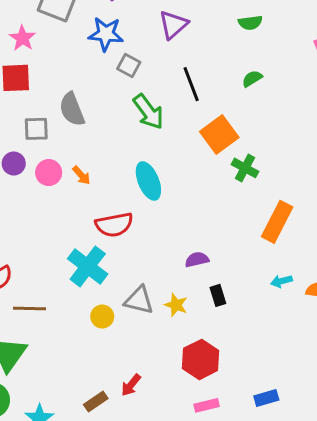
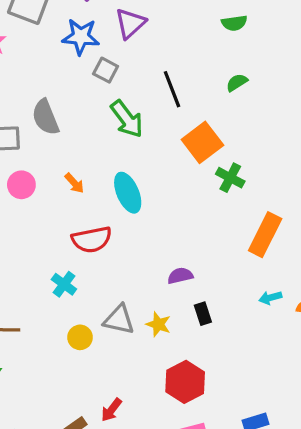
purple triangle: (173, 25) -> (130, 23), moved
orange arrow: (81, 175) -> (74, 183), moved
cyan cross: (88, 266) -> (64, 284), size x0.6

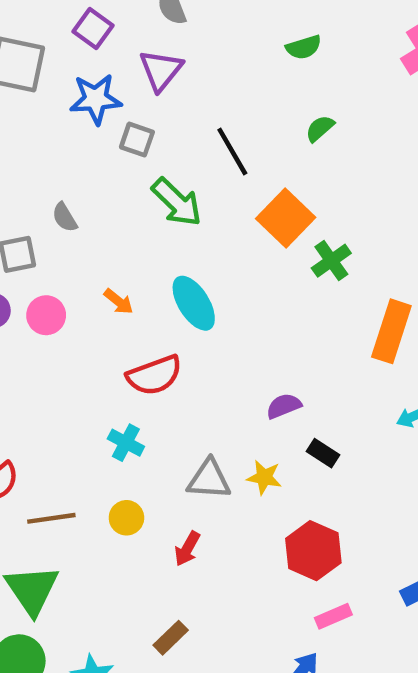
gray semicircle: (45, 117) -> (65, 217), size x0.6
green cross: (230, 178) -> (331, 261), turned 36
black rectangle: (203, 314) -> (323, 453), turned -30
yellow circle: (80, 337) -> (126, 518), moved
red arrow: (111, 410) -> (187, 549), moved

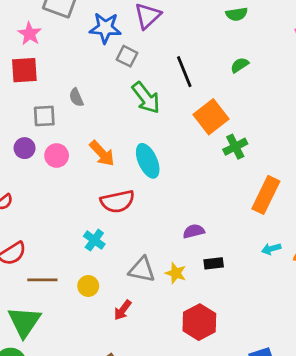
orange arrow: (119, 302) -> (102, 153), size x1.5
black rectangle: (323, 453) -> (214, 263), turned -48

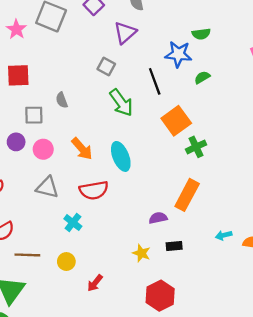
blue star: (105, 28) -> (178, 54), moved
pink star: (30, 34) -> (16, 29), moved
orange rectangle: (266, 195) -> (187, 195), moved
gray triangle: (142, 270) -> (47, 187), moved

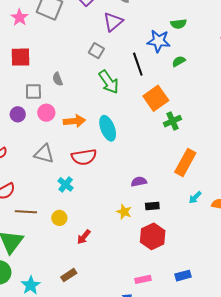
pink circle: (43, 149) -> (46, 113), moved
orange arrow: (82, 149) -> (74, 121), turned -55
orange rectangle: (187, 195) -> (185, 163), moved
cyan arrow: (224, 235) -> (195, 197), turned -32
red hexagon: (160, 296) -> (153, 236), moved

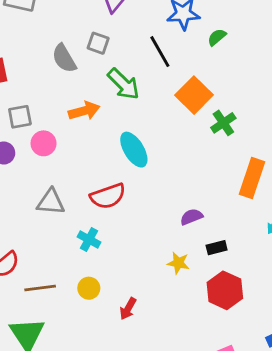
gray semicircle: (58, 79) -> (64, 58), moved, size x1.5
orange arrow: (74, 121) -> (84, 111), moved

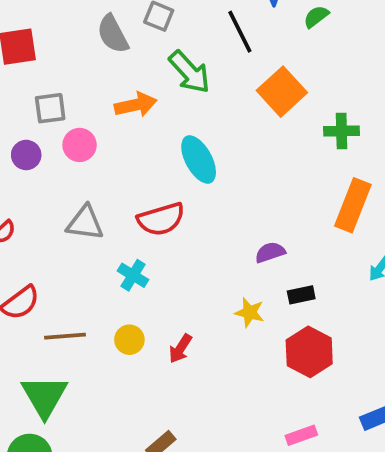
green cross: (223, 123) -> (342, 131), moved, turned 30
red arrow: (128, 309) -> (180, 349), moved

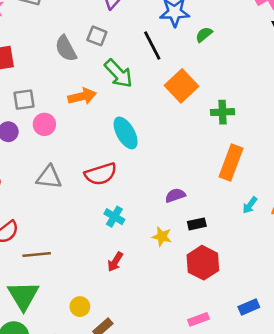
cyan cross: (133, 275) -> (114, 217), moved
yellow circle: (129, 340) -> (80, 307), moved

